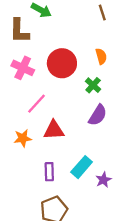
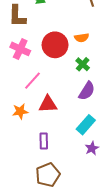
orange semicircle: (101, 56) -> (82, 38), moved, turned 96
cyan rectangle: (82, 167) -> (86, 125), moved

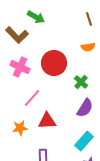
brown L-shape: (17, 16) -> (17, 35), turned -45
orange semicircle: (82, 38) -> (88, 47), moved

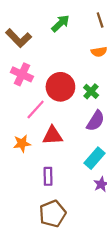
green arrow: (36, 17) -> (60, 23), moved, turned -72
red circle: (54, 63) -> (60, 87), moved

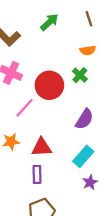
green cross: (91, 91) -> (80, 75), moved
red triangle: (53, 136) -> (42, 147), moved

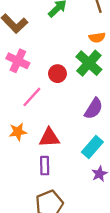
green cross: (80, 75) -> (89, 63), size x1.6
red circle: (49, 85) -> (57, 74), size x0.6

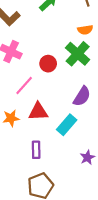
red triangle: (49, 138) -> (38, 112), moved
cyan rectangle: (92, 147) -> (67, 125), moved

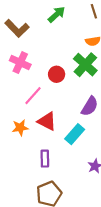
red triangle: (38, 112) -> (47, 121), turned 30

